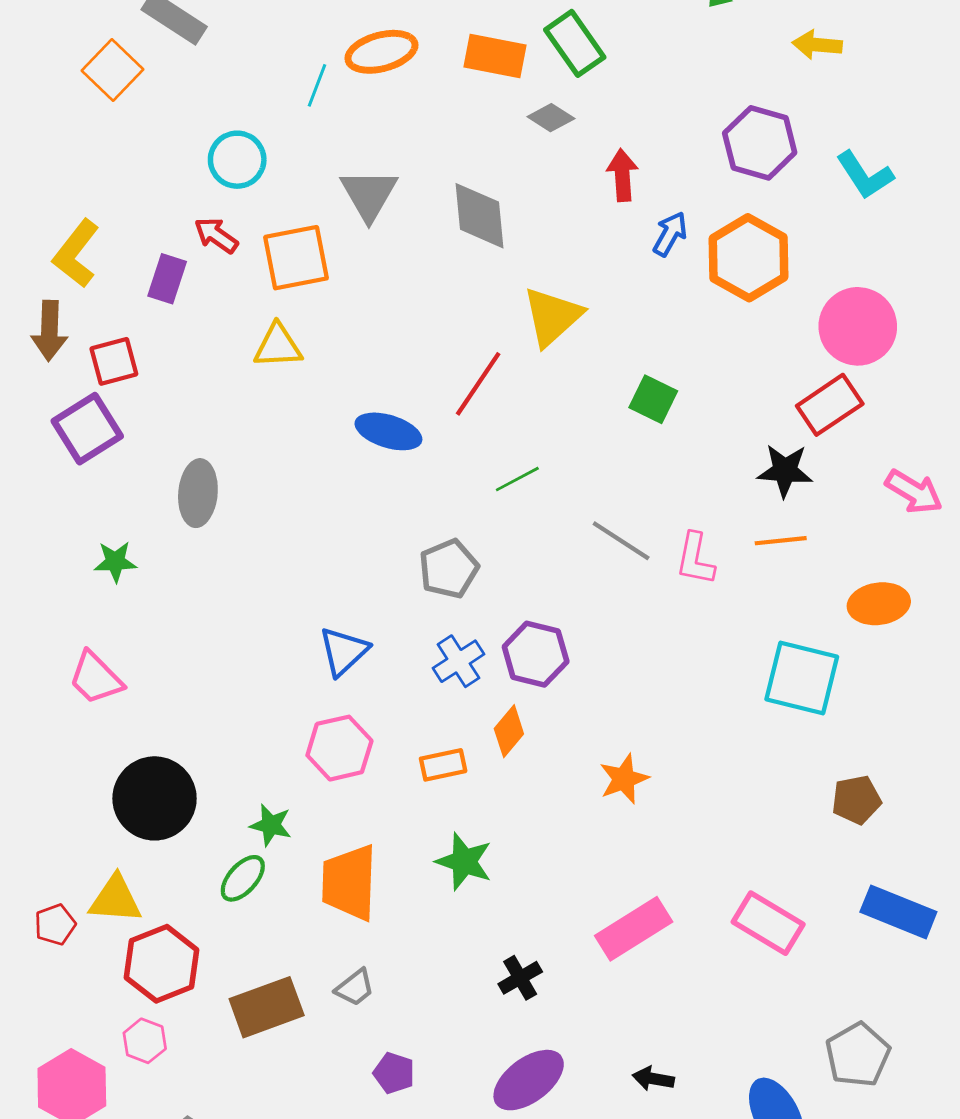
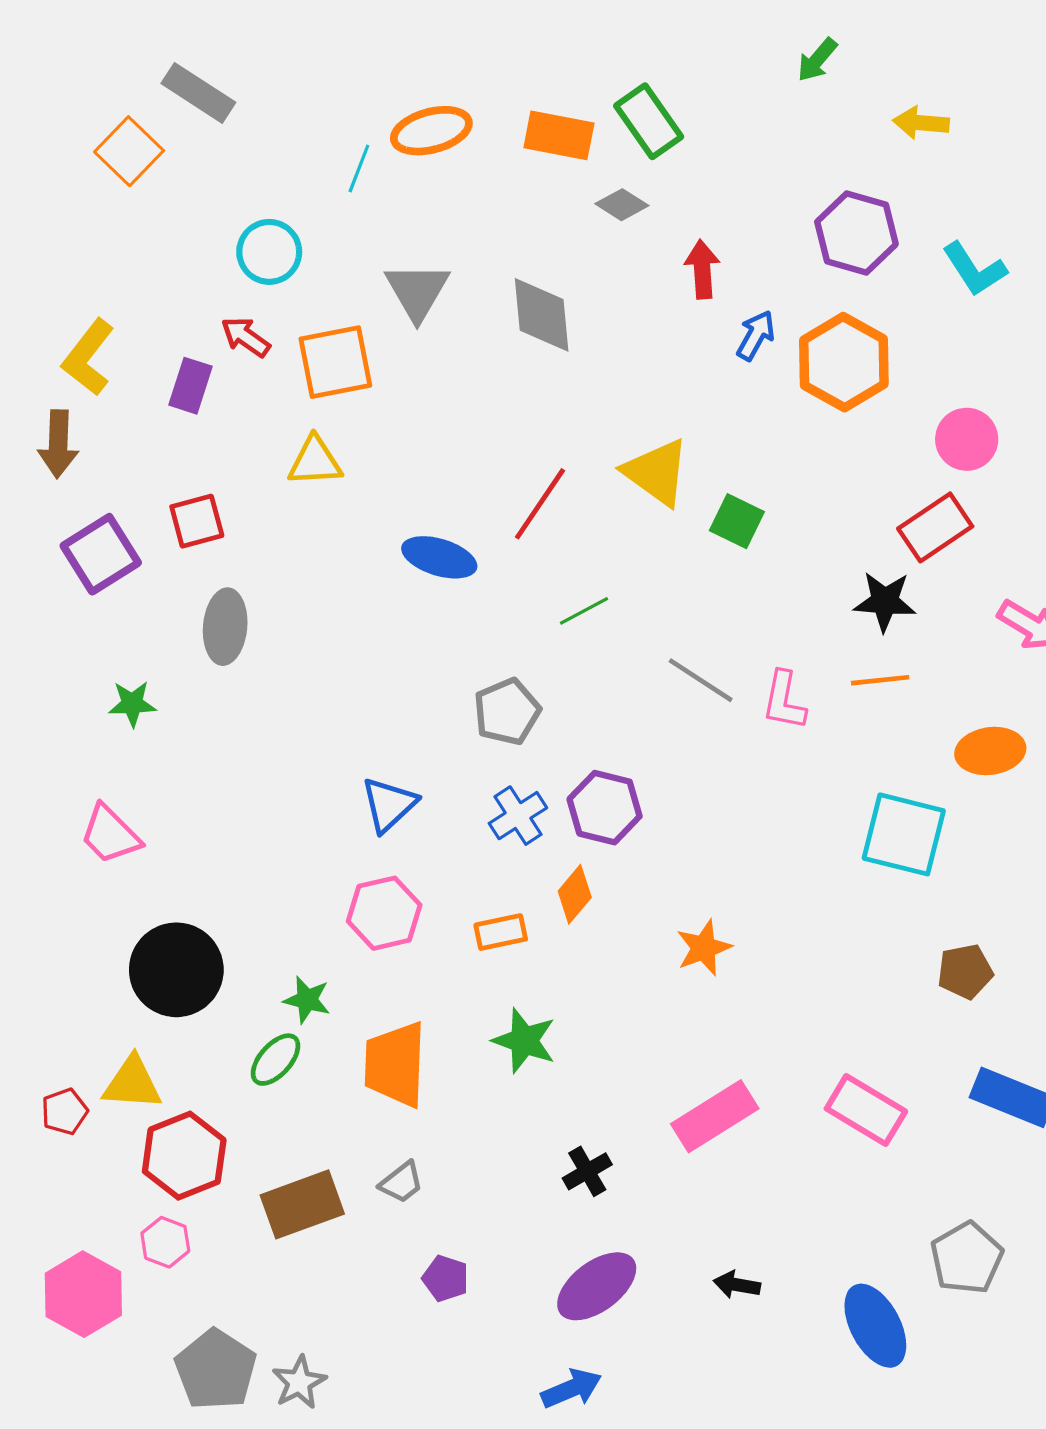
yellow triangle: (552, 317) -> (657, 472), moved, turned -42
pink circle: (858, 326) -> (967, 439), size x0.7
red square: (114, 361) -> (197, 521), moved

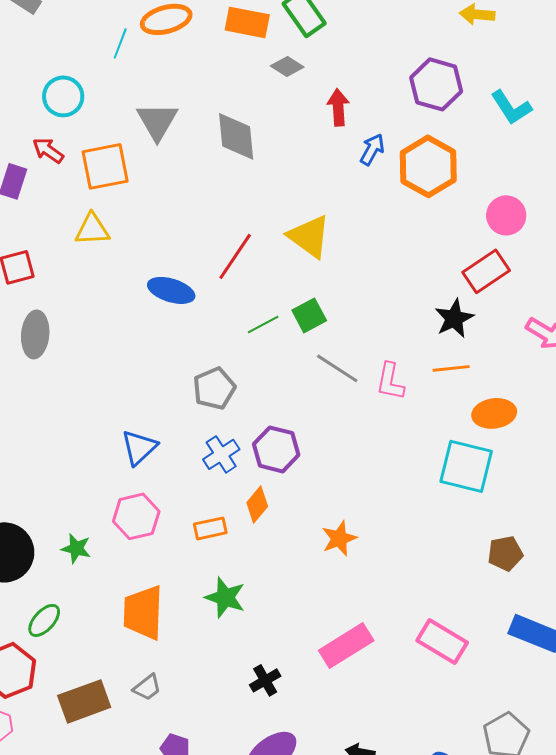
green square: (737, 521) -> (309, 315), moved, turned 36
black star: (885, 601) -> (454, 318), turned -30
orange ellipse: (990, 751) -> (494, 413), moved
green star: (307, 1000) -> (76, 548), moved
green ellipse: (276, 1060) -> (44, 620), moved

